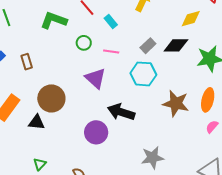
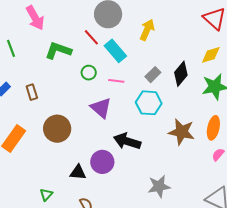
yellow diamond: (191, 19) -> (211, 55), moved
cyan rectangle: (111, 22) -> (115, 51), size x1.6
black diamond: (176, 45) -> (181, 74), turned -50
black triangle: (37, 122) -> (78, 172), moved

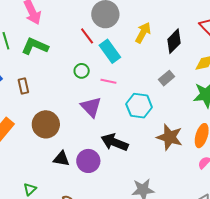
green L-shape: (58, 50) -> (35, 46), moved
black diamond: (181, 74) -> (174, 41), moved
gray rectangle: (153, 75) -> (166, 78), moved
black triangle: (78, 172) -> (61, 159), moved

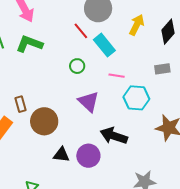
gray rectangle: (166, 78) -> (162, 69), turned 35
pink line: (108, 81) -> (117, 76), moved
brown rectangle: (23, 86) -> (21, 104), moved

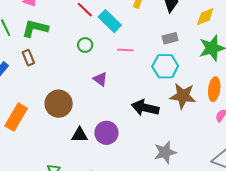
cyan hexagon: (136, 98) -> (165, 66), moved
purple triangle: (88, 102) -> (100, 79), size x0.7
brown rectangle: (21, 104) -> (28, 58), moved
black arrow: (114, 136) -> (145, 108), moved

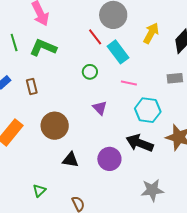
brown rectangle: (28, 58) -> (32, 87), moved
cyan hexagon: (165, 66) -> (148, 110), moved
purple circle: (106, 133) -> (109, 159), moved

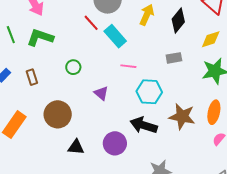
green circle: (90, 72) -> (73, 67), moved

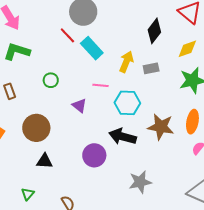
yellow arrow: (147, 15) -> (126, 62), moved
pink line: (128, 66) -> (100, 85), moved
black triangle: (76, 147) -> (45, 161), moved

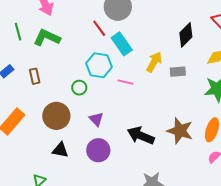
green circle: (51, 80) -> (79, 88), moved
cyan hexagon: (127, 103) -> (99, 65), moved
purple triangle: (79, 106) -> (96, 119), moved
purple circle: (94, 155) -> (98, 150), moved

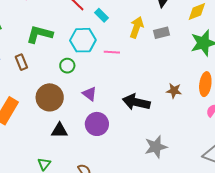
green L-shape: (47, 38) -> (40, 34), moved
cyan rectangle: (122, 44) -> (101, 15), size x0.6
brown star: (180, 131) -> (174, 91), size x0.6

